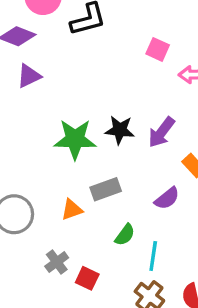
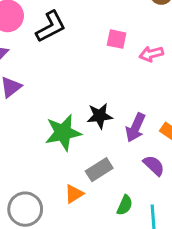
purple arrow: (162, 132) -> (135, 128), moved
purple semicircle: (167, 198) -> (154, 166), turned -85

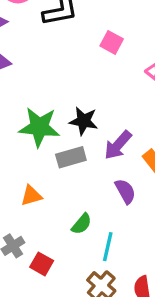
pink square: (117, 39) -> (112, 42), moved
gray rectangle: (99, 170) -> (71, 157), moved

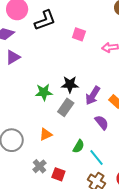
green star: (39, 127) -> (44, 92), size x0.7
gray rectangle: (71, 157) -> (66, 107), turned -30
cyan line: (108, 247) -> (97, 157), turned -42

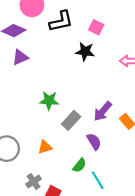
pink square: (79, 34) -> (96, 27), moved
black star: (70, 84) -> (85, 52), moved
purple semicircle: (102, 122) -> (94, 142), moved

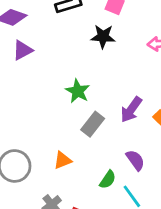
green star: (49, 101) -> (78, 91), moved, turned 30
purple semicircle: (94, 142) -> (135, 160), moved

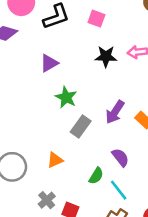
black star: (103, 37) -> (106, 57), moved
purple triangle: (22, 50) -> (49, 63), moved

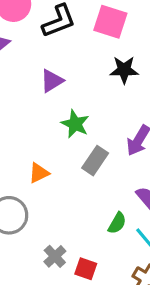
pink square: (96, 19) -> (110, 22), size x1.5
orange triangle: (55, 160) -> (39, 173), moved

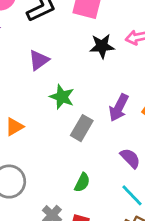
orange triangle: (39, 173) -> (14, 127), moved
green semicircle: (117, 223) -> (82, 182), moved

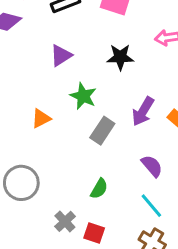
black star: (102, 46) -> (120, 57), moved
orange triangle: (14, 127) -> (41, 118), moved

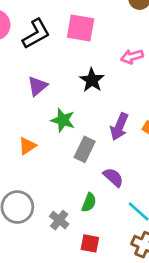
black star: (120, 57) -> (92, 80), turned -30
purple semicircle: (152, 166) -> (113, 177), moved
gray cross: (65, 221) -> (59, 220), moved

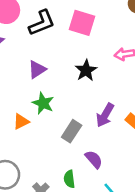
green star: (63, 120) -> (43, 103), moved
green semicircle: (89, 203) -> (69, 179), turned 144

